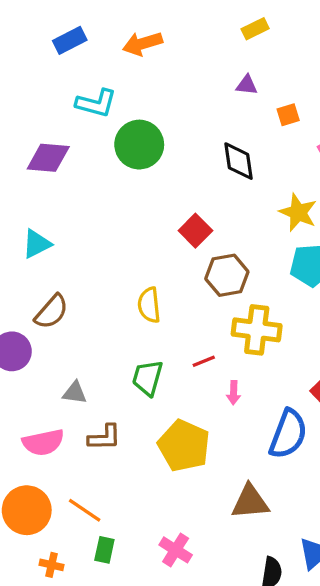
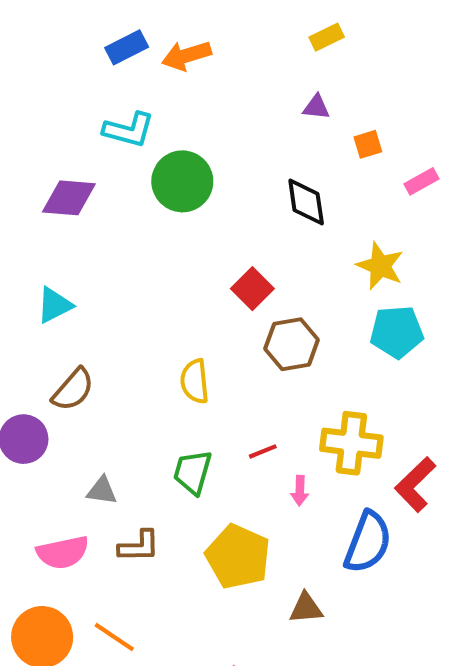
blue rectangle: (70, 40) -> (127, 47), moved
yellow cross: (257, 330) -> (351, 443), moved
brown triangle: (250, 502) -> (306, 608), moved, size x0.7

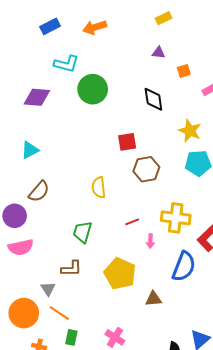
blue rectangle: (127, 47) -> (50, 26), moved
red square: (252, 289) -> (127, 142), turned 36
green trapezoid: (193, 472) -> (83, 232), moved
gray triangle: (102, 491) -> (48, 289), moved, turned 49
pink semicircle: (63, 552) -> (21, 247), moved

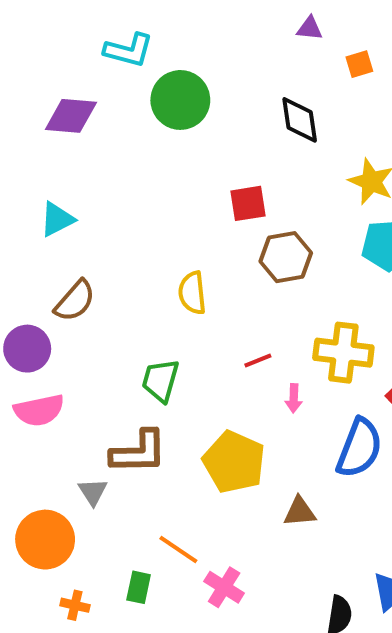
brown L-shape: (71, 268) -> (139, 452), size x1.4
orange line: (59, 313) -> (178, 549), moved

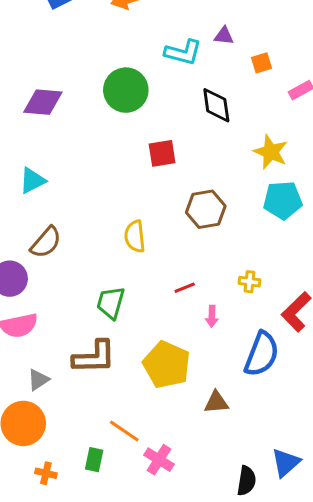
cyan L-shape: (129, 50) -> (183, 52), moved
red square: (248, 203) -> (162, 153), moved
yellow cross: (343, 353) -> (250, 282), size x0.5
gray triangle: (93, 492) -> (38, 380), moved, turned 30

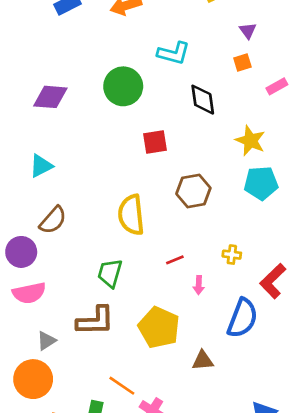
purple triangle: (224, 36) -> (248, 31), moved, turned 48
yellow semicircle: (135, 236) -> (131, 215), size x1.4

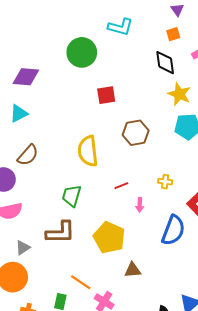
purple diamond: (50, 97) -> (26, 77), moved
black diamond: (203, 100) -> (165, 63), moved
brown triangle: (203, 361) -> (133, 270), moved

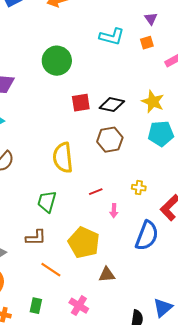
cyan L-shape: (120, 27) -> (112, 37), moved
black diamond: (165, 63) -> (112, 105), moved, turned -70
brown L-shape: (60, 232) -> (36, 238), size x0.7
orange line: (81, 282) -> (51, 270), moved

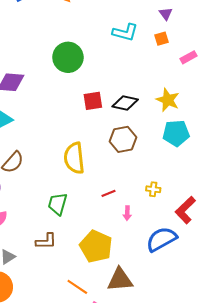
blue semicircle: (147, 236) -> (161, 239), turned -140
orange line: (51, 270) -> (77, 287), moved
brown triangle: (107, 275) -> (120, 280), size x1.5

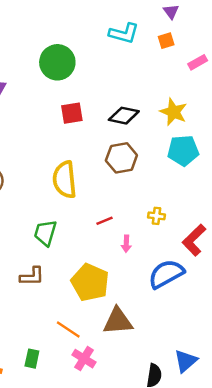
red square: (93, 101) -> (72, 113), moved

